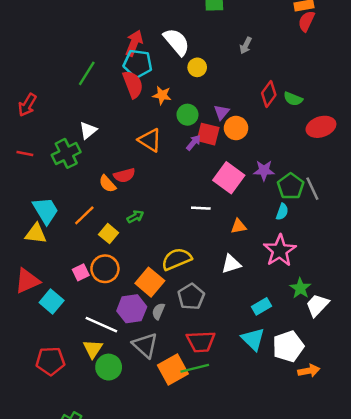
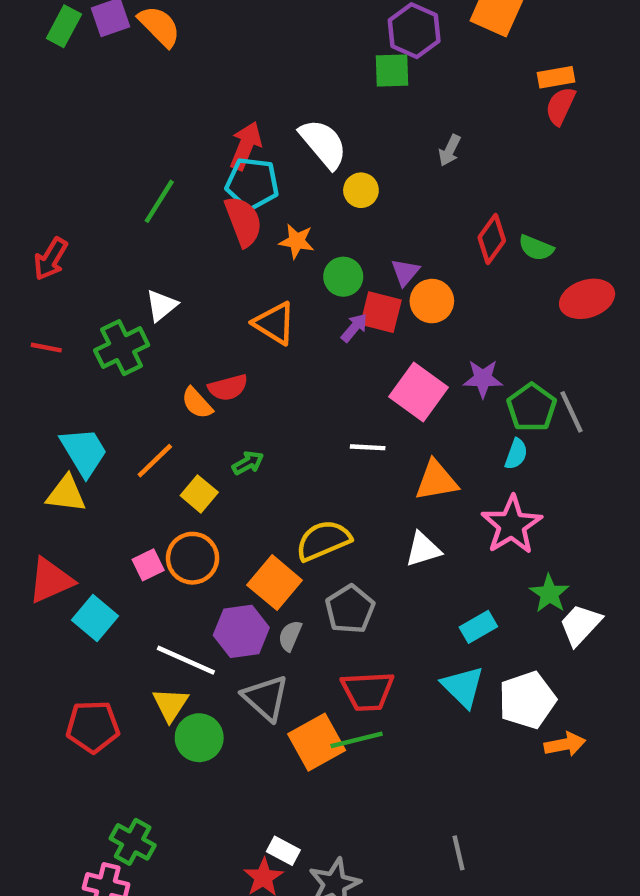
orange triangle: (238, 226) -> (436, 481), size x1.5

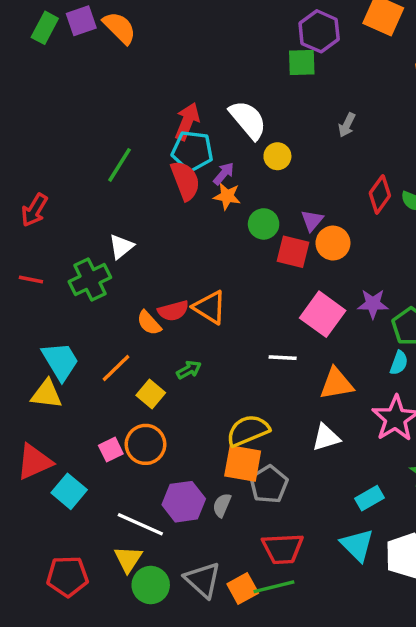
orange triangle: (275, 323) -> (210, 307), moved
purple arrow: (354, 328) -> (224, 174), moved
orange square: (275, 583) -> (243, 463), moved, turned -30
gray triangle: (266, 698) -> (203, 580), moved
orange square: (317, 742) -> (243, 588), size x0.7

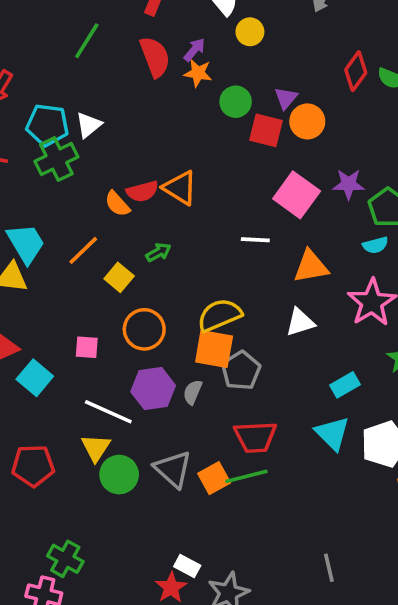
cyan pentagon: (192, 151) -> (47, 125), moved
cyan semicircle: (399, 363) -> (375, 245), turned 55
orange circle: (145, 444) -> (144, 329), moved
pink square: (111, 450) -> (87, 347), moved, turned 30

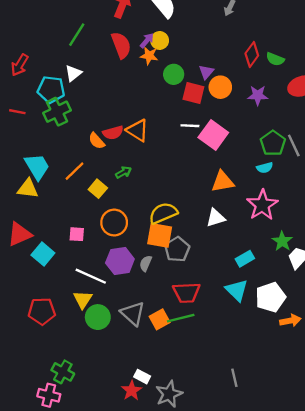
yellow circle: (250, 32) -> (160, 40), moved
white triangle: (89, 125) -> (73, 73), moved
purple star: (349, 184) -> (258, 95), moved
white line: (255, 240) -> (190, 126), moved

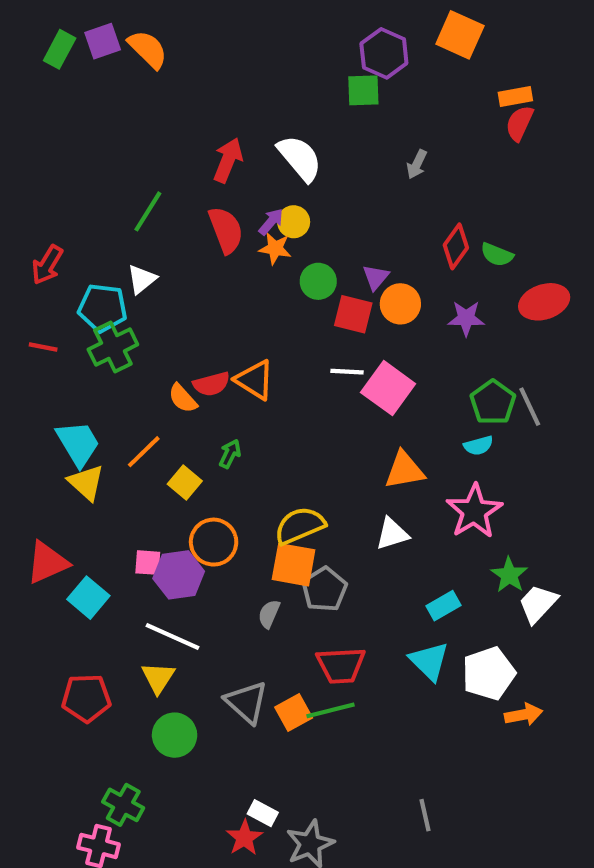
green arrow: (123, 172) -> (230, 454), turned -35
yellow triangle: (28, 189) -> (86, 483), moved, turned 35
purple hexagon: (120, 261) -> (179, 575), moved
green circle: (98, 317) -> (175, 735), moved

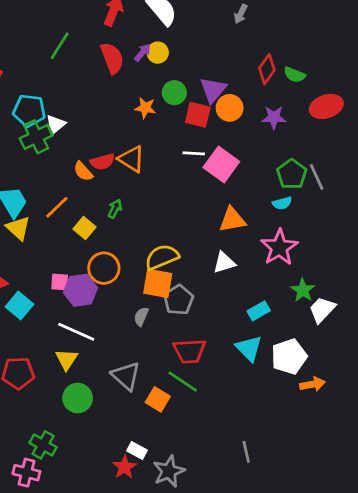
orange star: (275, 248) -> (145, 108), moved
purple triangle: (376, 277) -> (213, 90), size x1.5
white triangle: (142, 279) -> (55, 124), moved
green line: (331, 710) -> (183, 381), turned 48
orange square: (294, 712) -> (158, 399), moved, turned -30

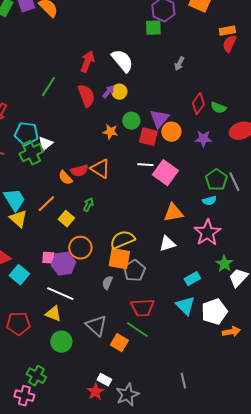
yellow triangle: (67, 359) -> (53, 314), turned -42

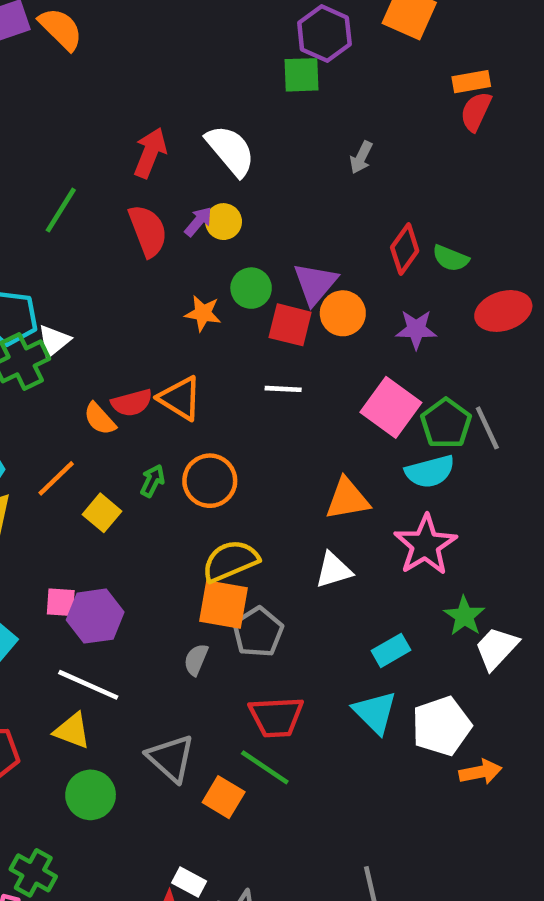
pink square: (165, 173) -> (391, 407), moved
cyan semicircle: (209, 201) -> (430, 472), size x1.5
orange circle: (80, 248) -> (210, 481), moved

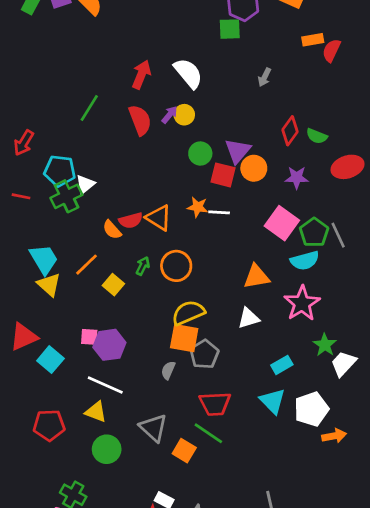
orange rectangle: (471, 82) -> (313, 40), moved
orange star: (203, 313) -> (198, 207), moved

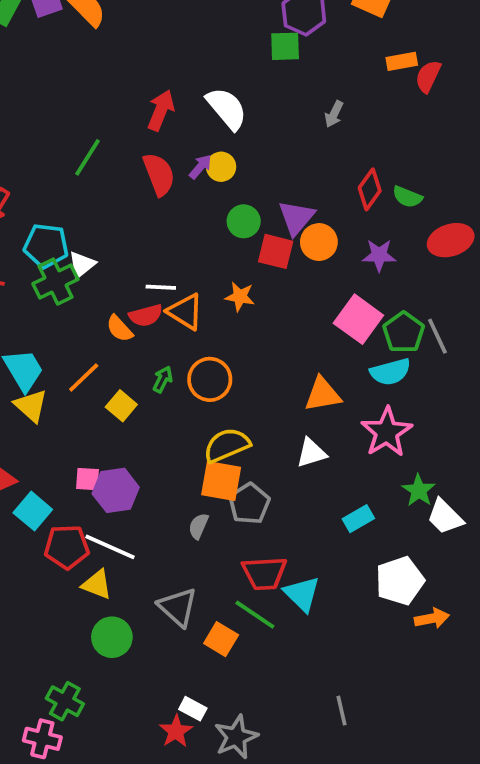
white line: (219, 212) -> (161, 287), moved
white trapezoid: (343, 364) -> (445, 517), turned -88
cyan triangle: (273, 401) -> (302, 594), moved
red pentagon: (49, 425) -> (67, 547), moved

